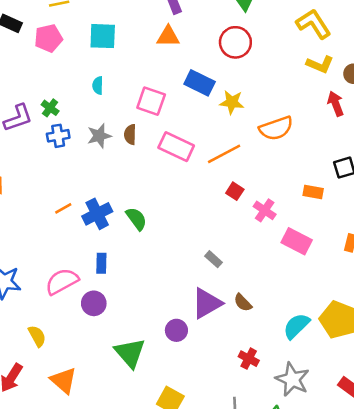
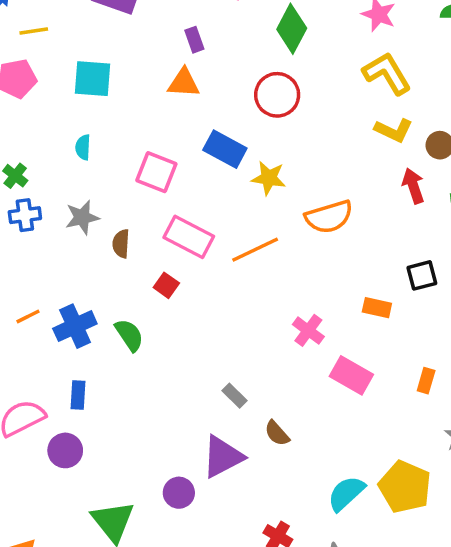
brown semicircle: (130, 135) -> (121, 244), moved
red square: (235, 191) -> (166, 285), moved
brown semicircle: (243, 303) -> (277, 433), moved

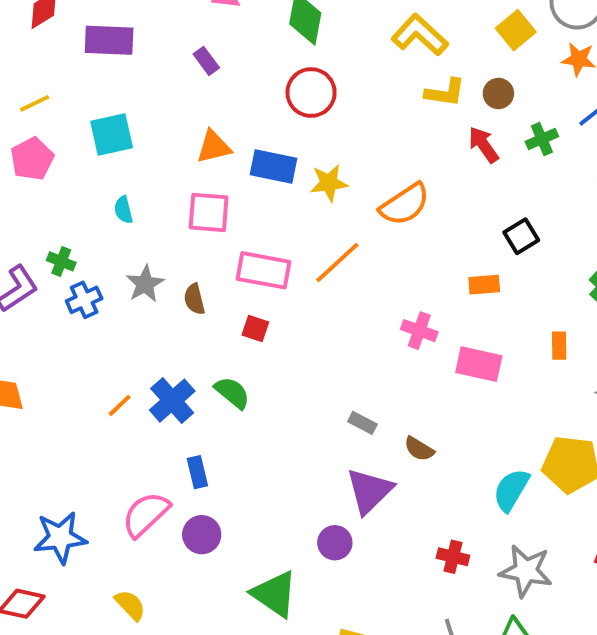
orange triangle: (184, 83) -> (214, 147), moved

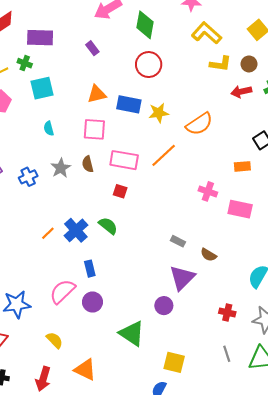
red arrow: (483, 145) -> (241, 92), turned -66
green cross: (61, 261) -> (25, 63), moved
brown semicircle: (194, 299) -> (88, 164), moved

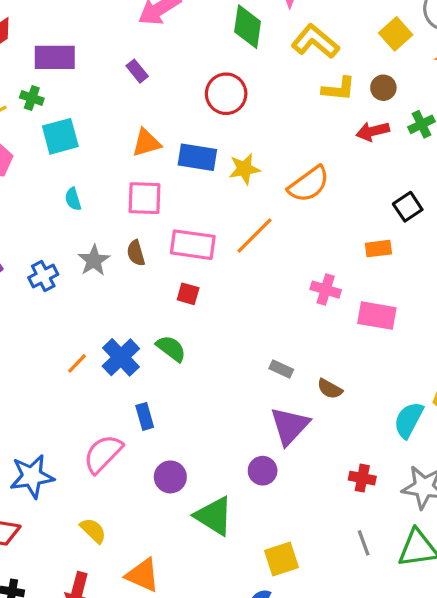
green diamond: (145, 25) -> (248, 27), moved
purple circle: (92, 302) -> (170, 477), moved
yellow square: (174, 362) -> (281, 559), turned -30

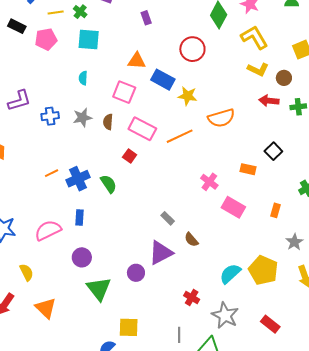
black square: (408, 207) -> (273, 151), turned -30

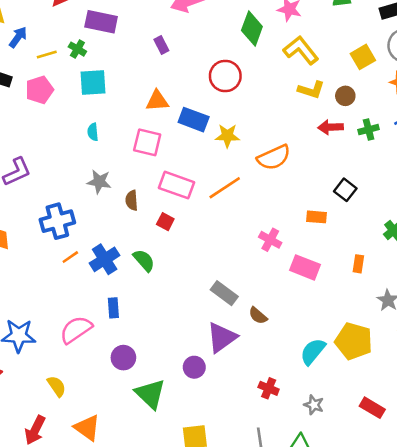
blue cross: (50, 116) -> (57, 221), moved, size x1.5
gray star: (82, 118) -> (99, 182), turned 30
brown semicircle: (108, 122) -> (132, 200), moved
gray rectangle: (168, 218) -> (224, 293), size x1.5
gray star: (225, 315) -> (314, 405), size x0.6

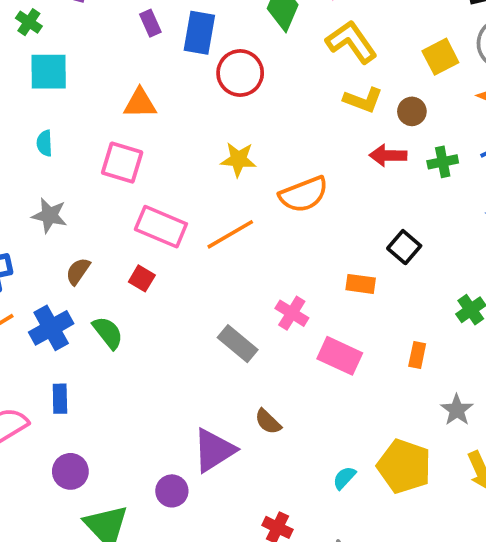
blue rectangle: (194, 120) -> (199, 33), moved, turned 76
brown semicircle: (132, 200) -> (78, 271), moved, turned 36
gray rectangle: (224, 293) -> (238, 344), moved
cyan semicircle: (313, 351) -> (344, 478), size x0.6

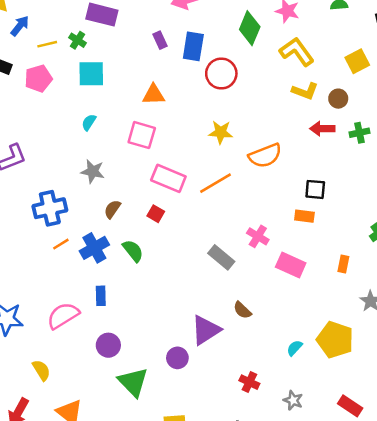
cyan semicircle: (45, 143) -> (89, 122), turned 35
black square: (404, 247) -> (315, 189), moved, turned -35

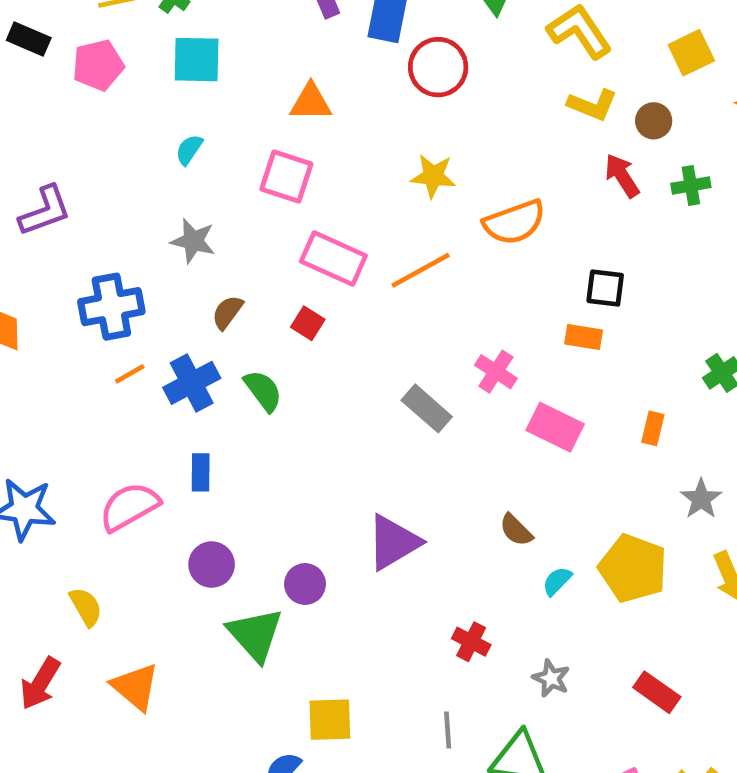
red arrow: (322, 129) -> (622, 176), turned 55
brown semicircle: (242, 310) -> (516, 530), moved
purple circle: (177, 358) -> (305, 584), moved

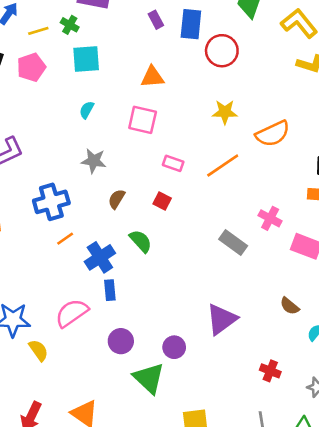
pink rectangle: (333, 258) -> (173, 163), size x0.6
blue cross: (192, 383) -> (100, 257), moved
yellow semicircle: (86, 607) -> (39, 350), moved

